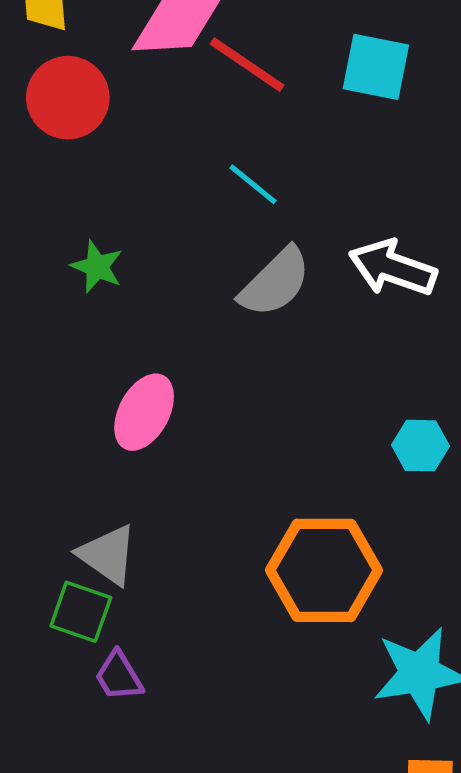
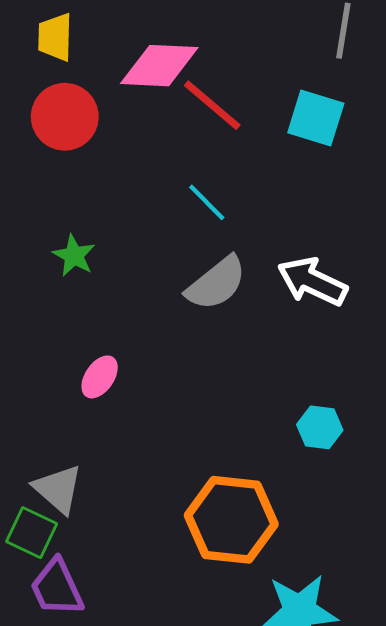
pink ellipse: (144, 412) -> (100, 377), size x0.7
purple trapezoid: (119, 676) -> (57, 588), size x1.4

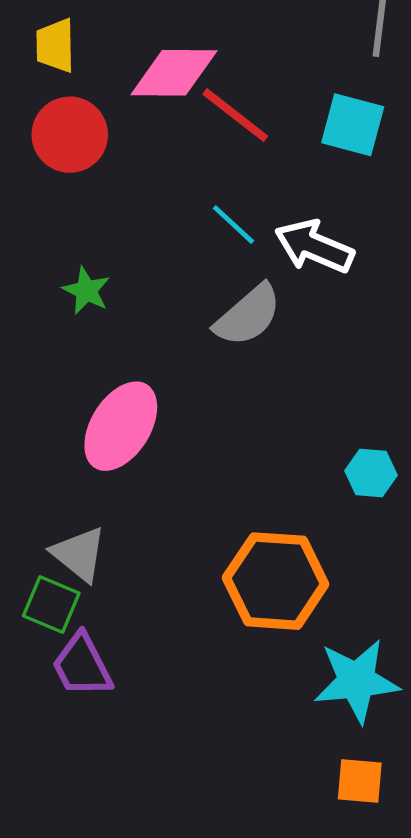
white arrow: (312, 282) -> (314, 247), moved
pink ellipse: (100, 377) -> (121, 426), size x1.8

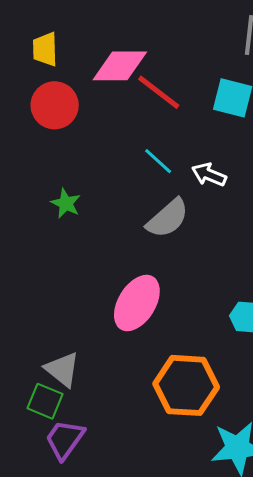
white arrow: (314, 247) -> (209, 175), size x0.7
pink ellipse: (121, 426) -> (137, 303), moved
purple trapezoid: (82, 665) -> (65, 439), turned 63

